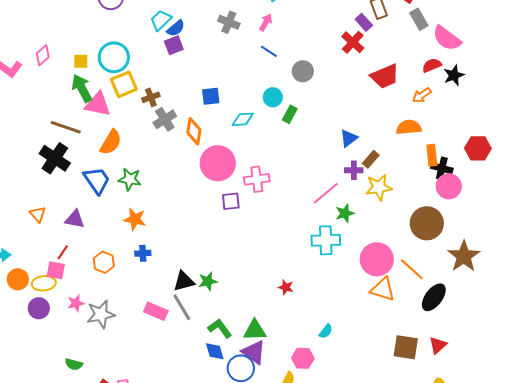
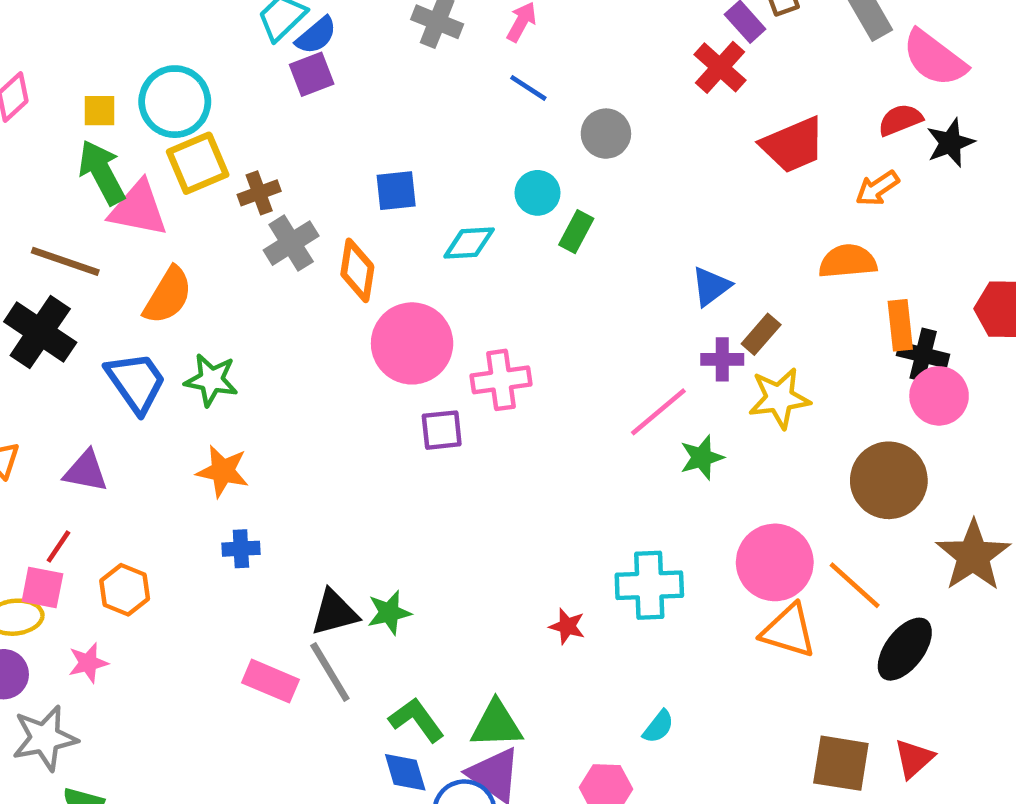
cyan cross: (326, 240) -> (649, 585), moved
orange hexagon: (104, 262) -> (125, 590), moved
gray star: (101, 314) -> (45, 738), moved

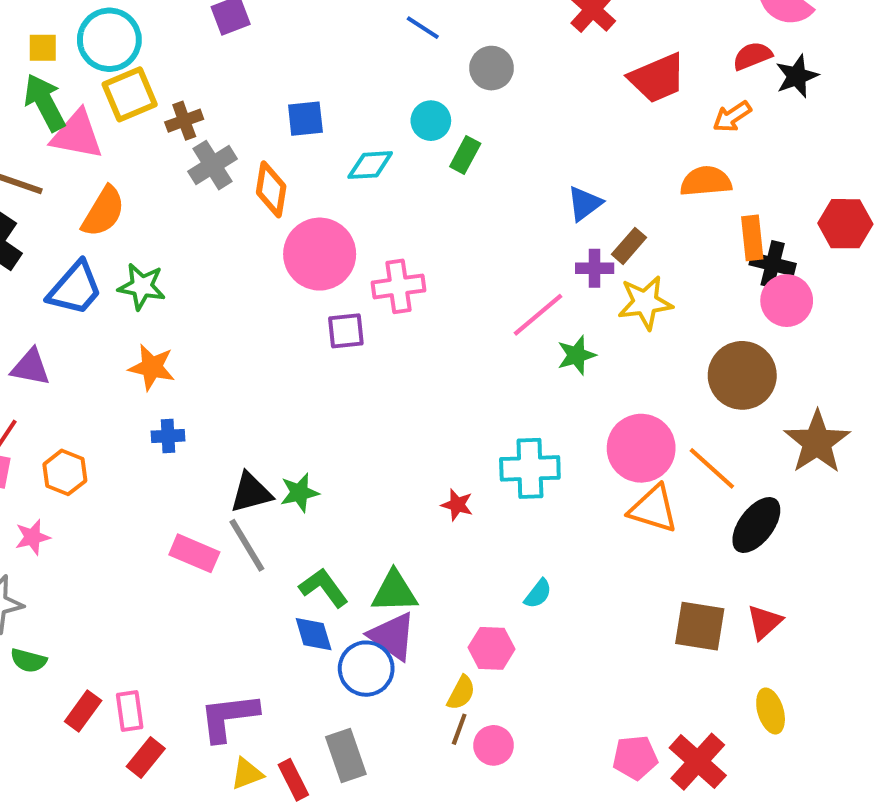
blue trapezoid: (136, 382) -> (75, 288), turned 76

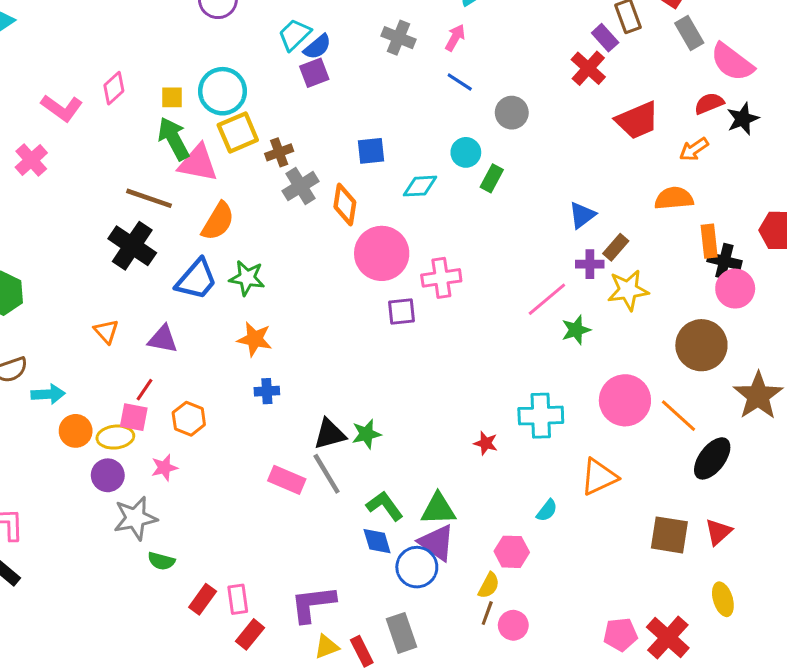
orange triangle: (653, 509) -> (599, 477), moved, turned -42

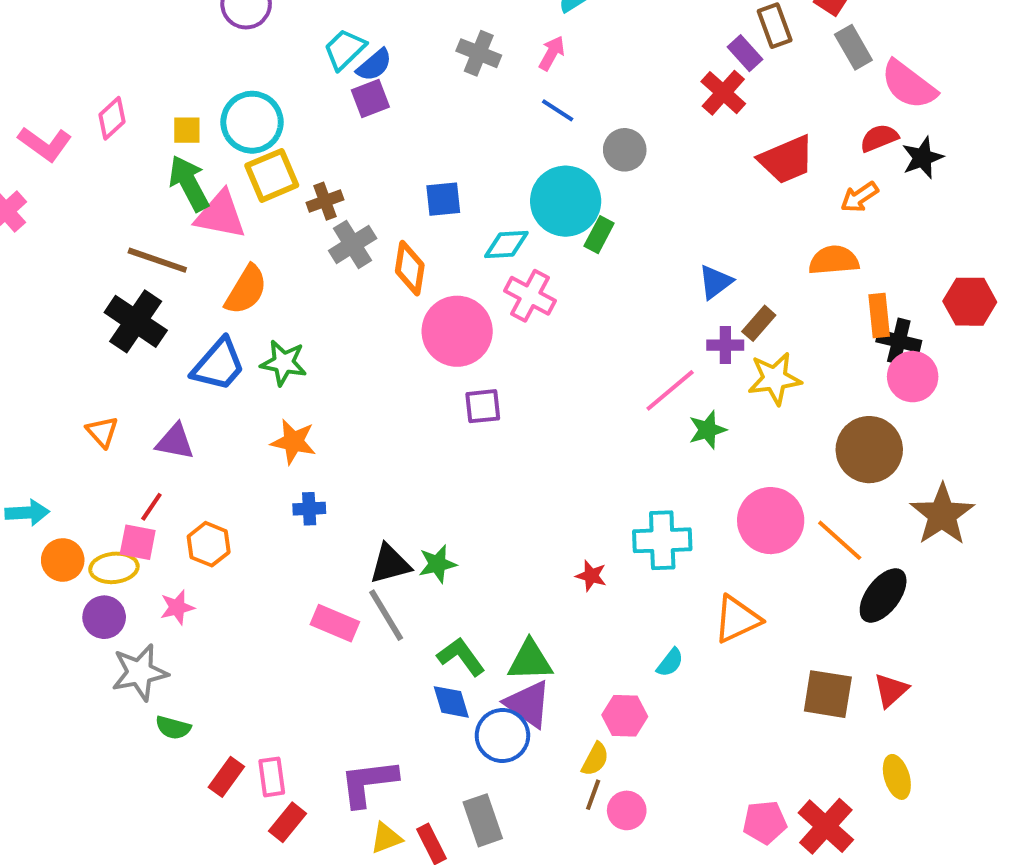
cyan circle: (466, 152) -> (566, 201), size x1.8
pink cross: (441, 278) -> (530, 296), moved, turned 36

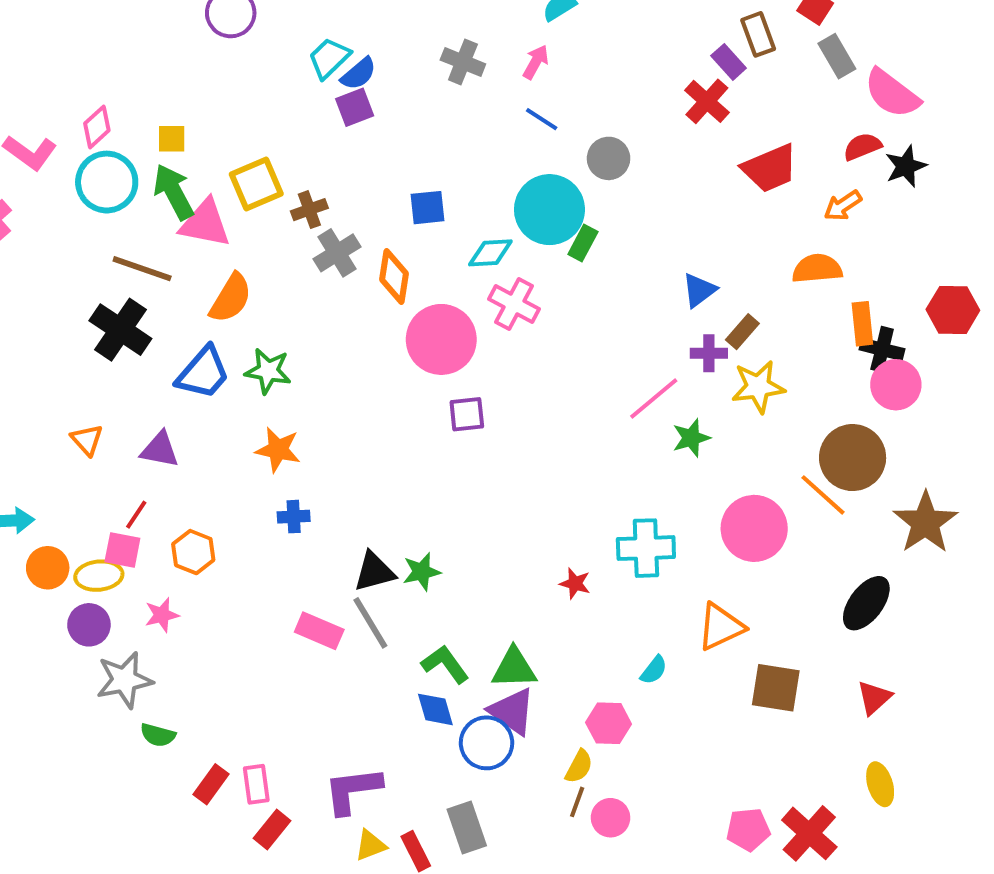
cyan circle: (252, 122) -> (107, 182), moved
orange line: (840, 540) -> (823, 495), moved
brown square: (828, 694) -> (776, 688), moved

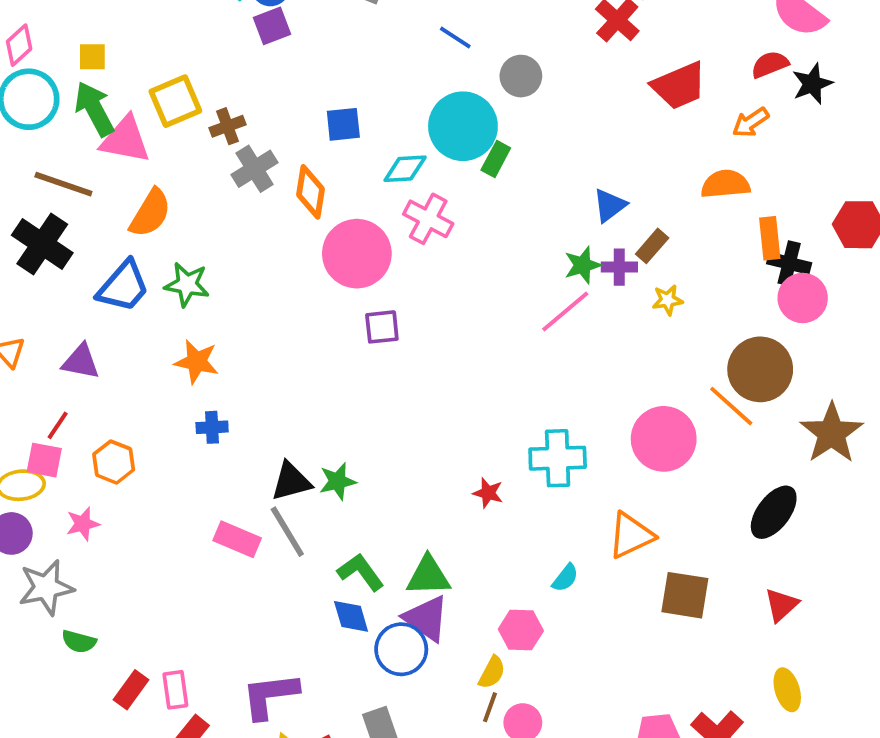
yellow star: (758, 387) -> (668, 300), size x0.6
green star: (691, 438) -> (583, 265), moved

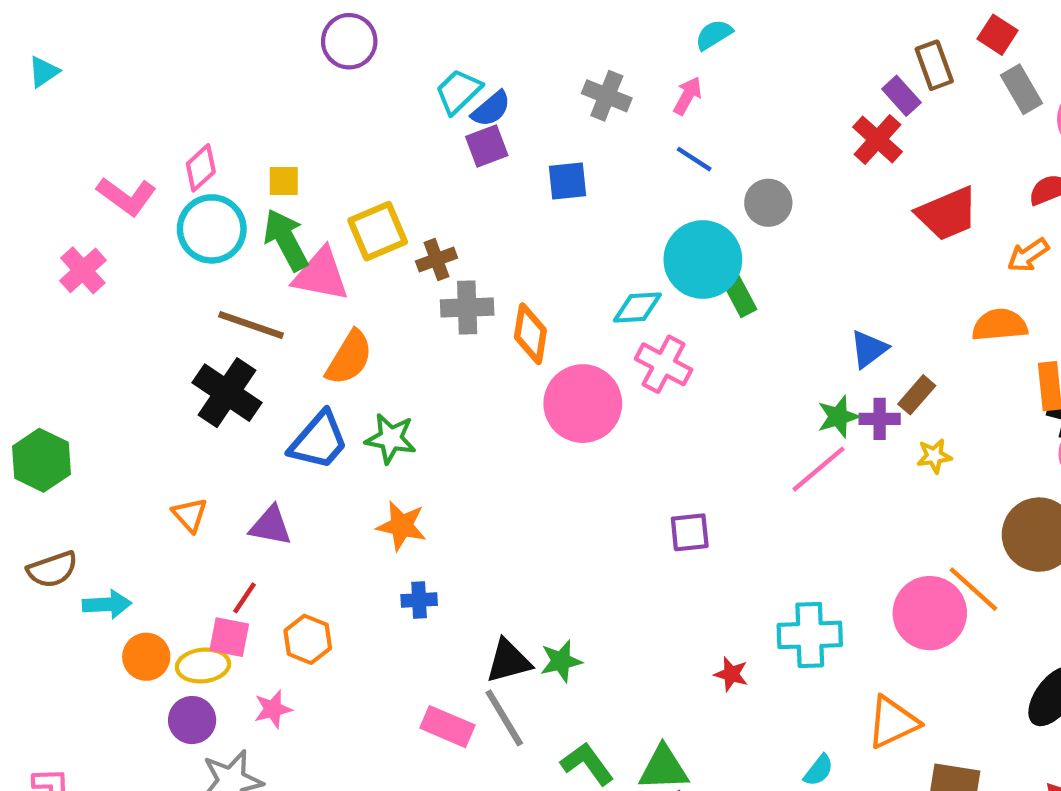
blue square: (343, 124) -> (567, 181), moved
green rectangle: (496, 159) -> (740, 297), turned -56
gray cross: (255, 169) -> (467, 308), turned 30
purple square: (382, 327) -> (690, 532), moved
orange line: (731, 406) -> (973, 589), moved

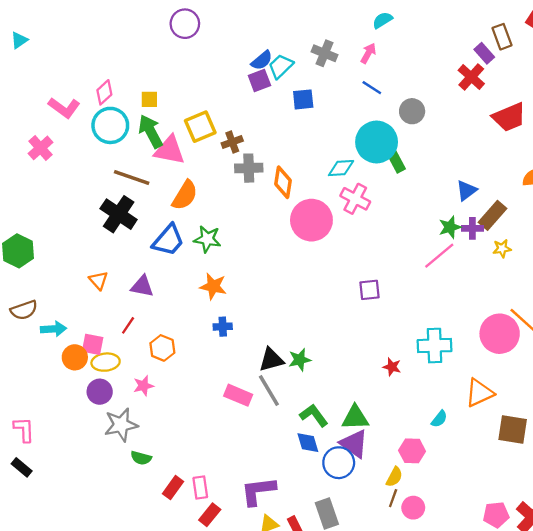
cyan trapezoid: (458, 91) -> (281, 66), moved
brown rectangle: (917, 395) -> (493, 215), size x1.4
pink square: (229, 637) -> (93, 344), moved

